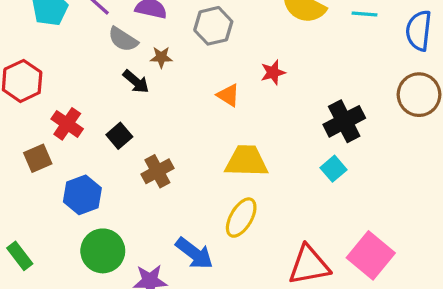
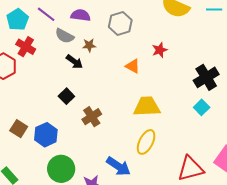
red cross: (67, 124) -> (26, 47), moved
brown square: (38, 158) -> (19, 129), moved, turned -30

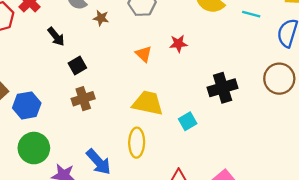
black arrow: (74, 62) -> (56, 37), moved
black square: (66, 96) -> (77, 66), moved
cyan square: (202, 107) -> (188, 121), moved
yellow ellipse: (146, 142) -> (137, 143), turned -40

